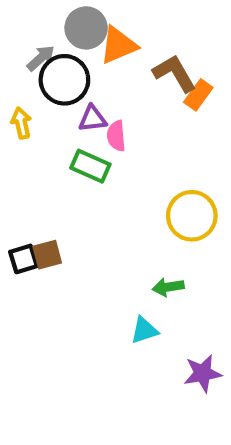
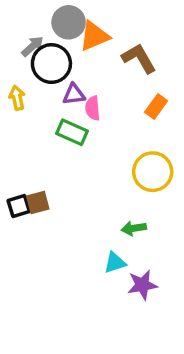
orange rectangle: (198, 95) -> (156, 106), moved
purple star: (203, 373) -> (142, 285), moved

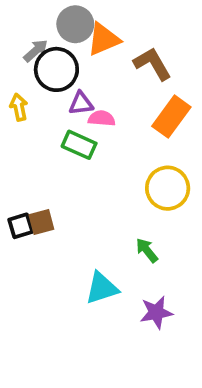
orange rectangle: (156, 106) -> (171, 117), size x1.5
pink semicircle: (93, 108) -> (102, 118), turned 100
green arrow: (134, 228) -> (147, 250), turned 60
cyan triangle: (115, 263) -> (102, 288), moved, size x1.4

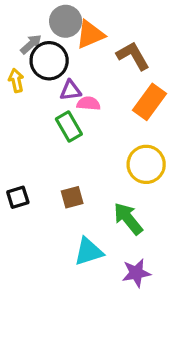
yellow arrow: (19, 107) -> (16, 80), moved
green rectangle: (79, 145) -> (69, 127), turned 36
brown square: (41, 222) -> (72, 197), moved
green arrow: (147, 250) -> (128, 219), size x1.5

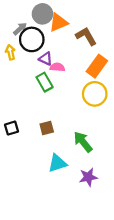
purple triangle: (70, 90) -> (46, 59), turned 32
yellow circle: (146, 164) -> (95, 94), moved

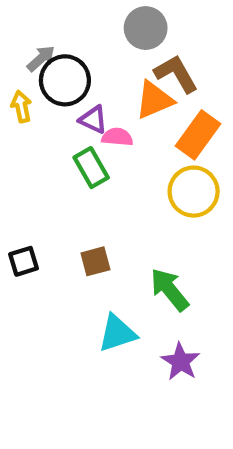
gray circle: (42, 14) -> (146, 28), moved
orange triangle: (58, 22) -> (154, 100), moved
purple star: (88, 177) -> (180, 362), turned -30

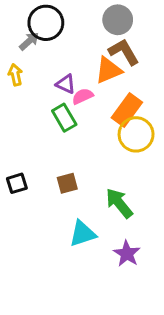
gray circle: (146, 28) -> (118, 20), moved
black circle: (65, 80) -> (46, 23), moved
orange rectangle: (198, 135) -> (127, 110), moved
pink semicircle: (117, 137) -> (83, 96), turned -30

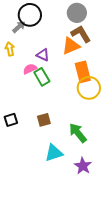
pink semicircle: (83, 96) -> (30, 69), moved
orange rectangle: (127, 110) -> (83, 72), turned -50

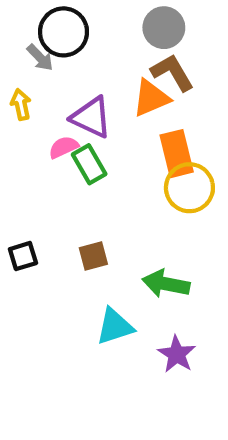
gray arrow: (19, 27) -> (40, 58), turned 88
purple triangle: (43, 55) -> (91, 117), size x1.5
green arrow: (78, 133) -> (166, 284), turned -40

